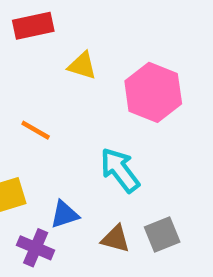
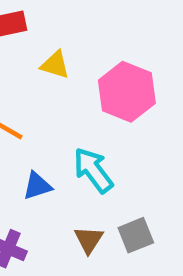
blue triangle: (64, 214) -> (37, 186), moved
brown triangle: (115, 239) -> (89, 240), turned 48

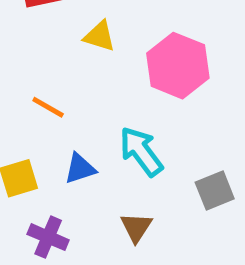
gray square: (136, 235) -> (215, 191), moved

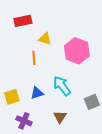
orange line: (48, 107) -> (34, 58), moved, turned 56

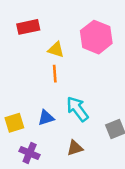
pink hexagon: (77, 51) -> (96, 37), moved
orange line: (34, 58) -> (55, 74), moved
brown triangle: (60, 117) -> (75, 148), turned 40

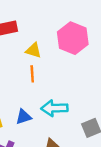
cyan arrow: (77, 109) -> (54, 108), turned -55

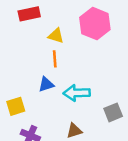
blue triangle: (24, 117) -> (46, 84), moved

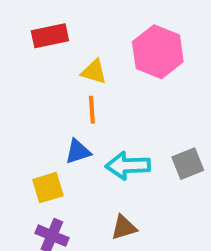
yellow square: (16, 106) -> (48, 188), moved
gray square: (113, 112) -> (188, 164), moved

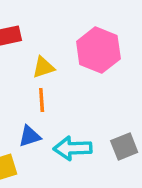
yellow triangle: (94, 72) -> (43, 67), turned -35

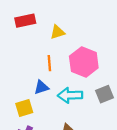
pink hexagon: (98, 50) -> (84, 62), moved
yellow triangle: (43, 67) -> (57, 32), moved

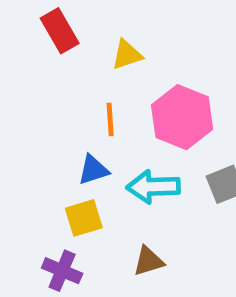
red rectangle: (25, 21) -> (60, 31), turned 72
yellow square: (24, 108) -> (84, 218), moved

